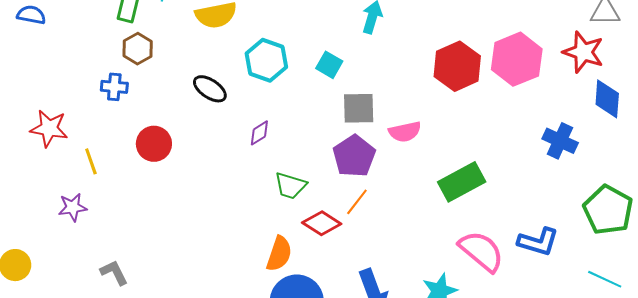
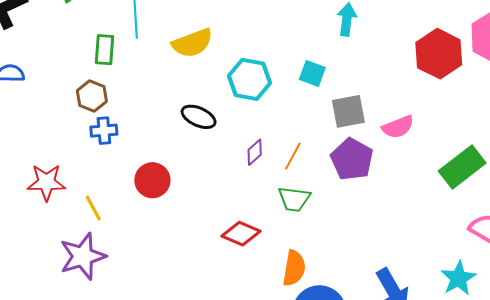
brown hexagon: (138, 49) -> (92, 96), moved
orange line: (357, 202) -> (293, 156), moved
purple star: (73, 207) -> (83, 256), size x1.6
red diamond: (322, 223) -> (241, 234), moved

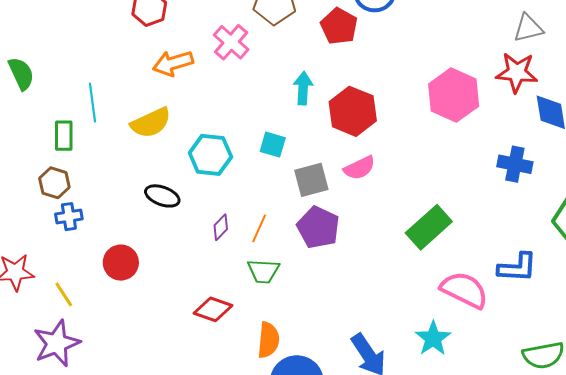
red hexagon: (439, 54) -> (353, 111), moved
pink semicircle: (398, 127) -> (359, 168), moved

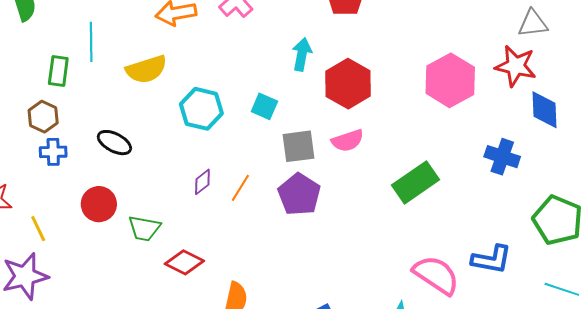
black ellipse: (162, 196) -> (114, 143), moved
green rectangle: (429, 227) -> (416, 182), moved
green trapezoid: (263, 271) -> (144, 228), moved

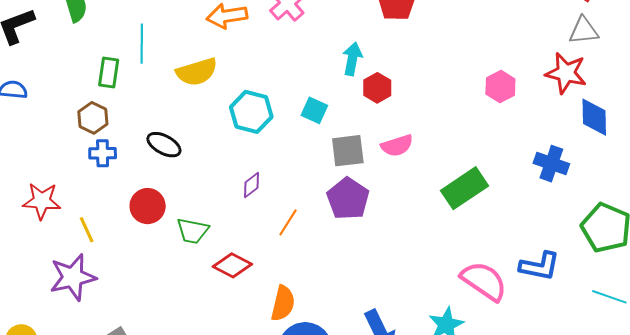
pink hexagon: (450, 80) -> (500, 86), size x0.6
red hexagon: (348, 84) -> (377, 88), moved, size x0.6
orange line: (240, 188) -> (288, 222), moved

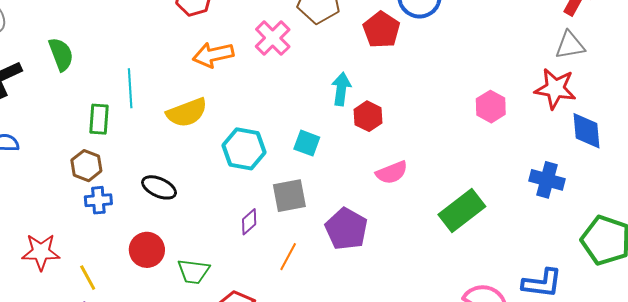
gray square: (348, 151) -> (289, 196), moved

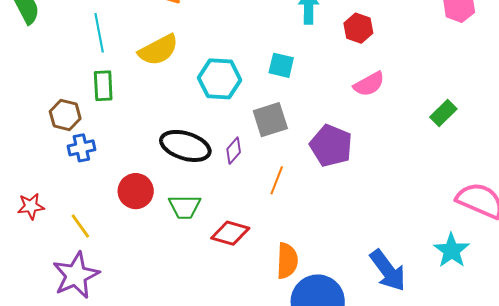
red hexagon: (368, 116) -> (358, 28), moved
green rectangle: (99, 119) -> (103, 86), moved
black ellipse: (159, 187) -> (185, 146), moved, size x1.4
green rectangle: (462, 210) -> (443, 113), size x0.6
red star: (41, 252) -> (31, 206), size x0.7

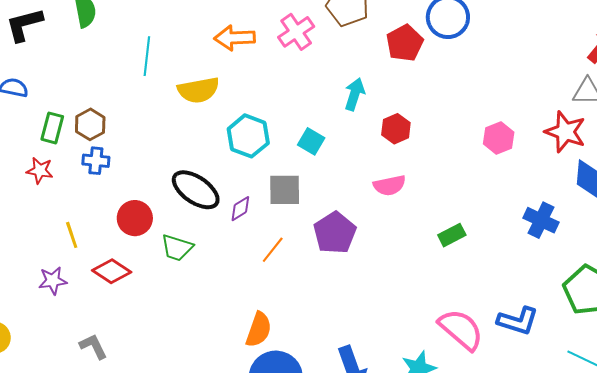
green rectangle: (103, 86) -> (52, 128), moved
red star: (31, 206) -> (40, 171), moved
red diamond: (230, 233) -> (112, 271), moved
purple star: (76, 275) -> (53, 281), size x0.6

